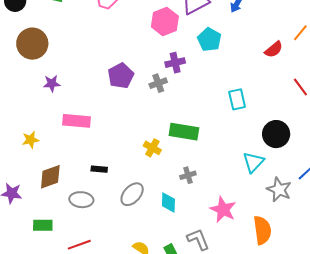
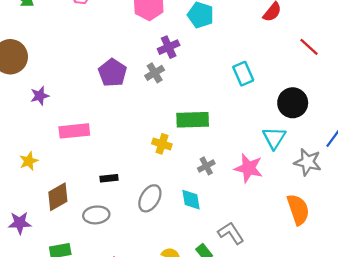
pink star: (223, 210) -> (249, 168), moved

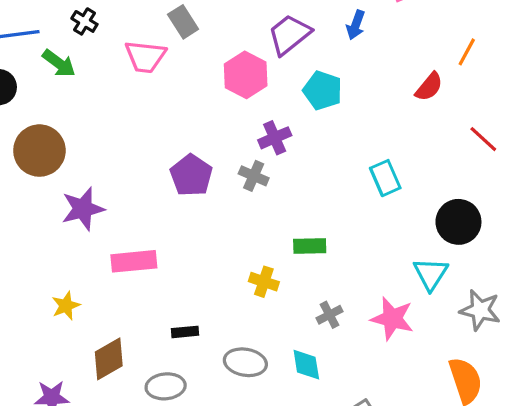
gray cross: (155, 73) -> (254, 176), turned -36
purple star: (40, 96) -> (83, 209), size x1.5
green rectangle: (193, 120) -> (310, 246), size x0.7
gray ellipse: (150, 198) -> (245, 362), turned 68

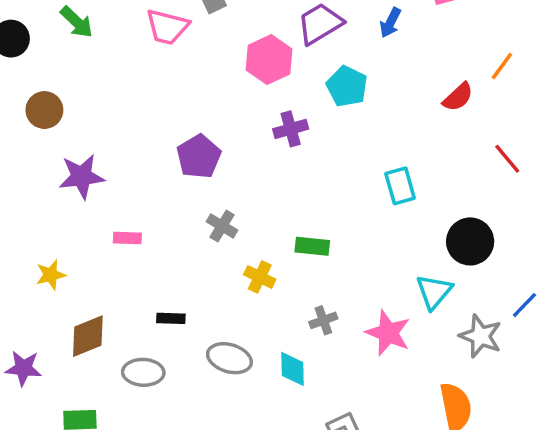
brown circle: (39, 151) -> (44, 110), size x0.7
gray cross: (254, 176) -> (222, 226), moved
pink rectangle: (134, 261) -> (127, 238), size x0.6

